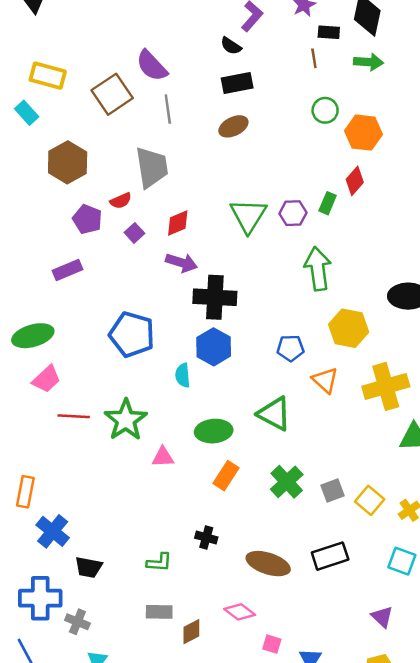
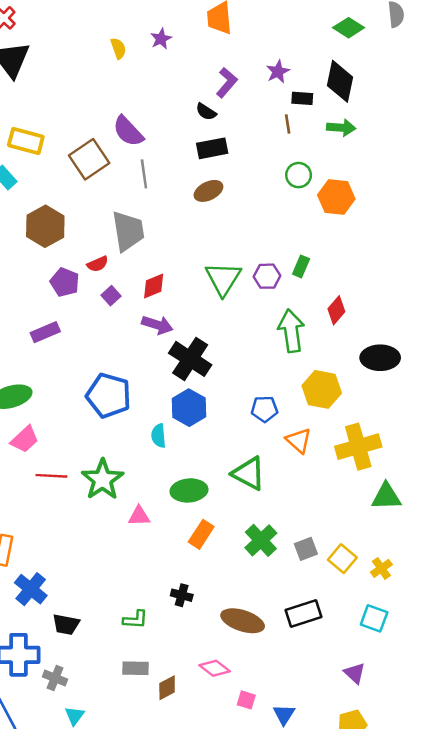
red diamond: (355, 181) -> (336, 310), moved
black cross: (215, 297) -> (190, 359), turned 30

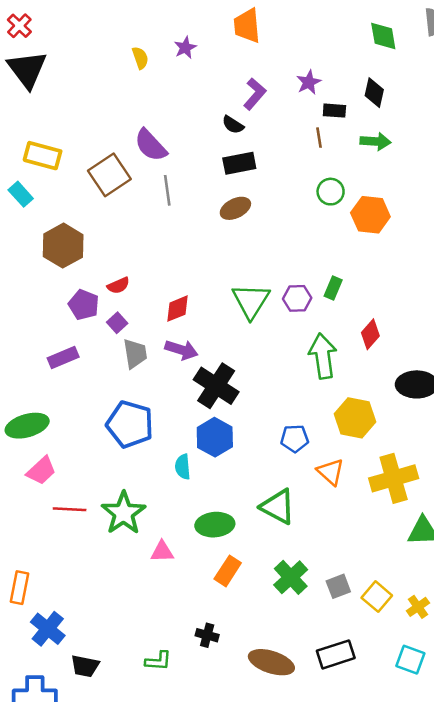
green diamond: (349, 28) -> (383, 36), turned 48
black diamond: (340, 81) -> (374, 93), size x0.7
gray trapezoid: (128, 231) -> (135, 354), moved, size x0.7
purple square: (111, 296) -> (117, 323), moved

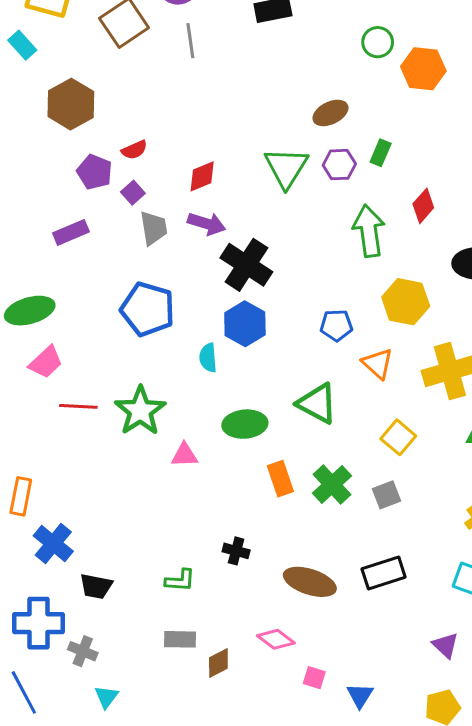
brown ellipse: (235, 208) -> (330, 113), moved
orange rectangle: (228, 571) -> (280, 479), moved, turned -52
yellow square: (377, 597) -> (398, 437), moved

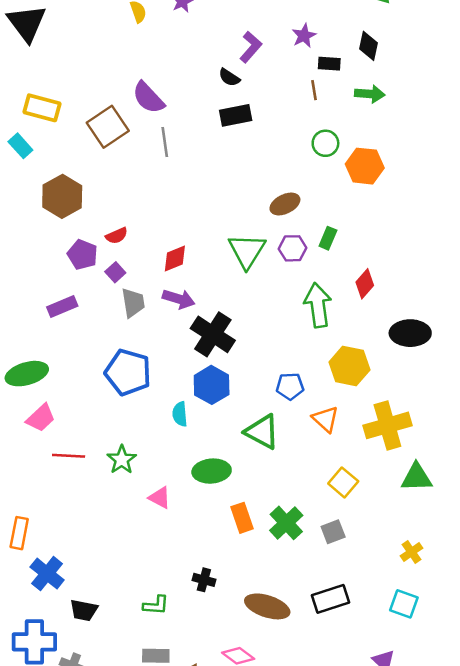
green triangle: (317, 403) -> (262, 432), moved
green star: (140, 411) -> (122, 460), size x0.7
pink triangle: (184, 455) -> (160, 498), turned 30

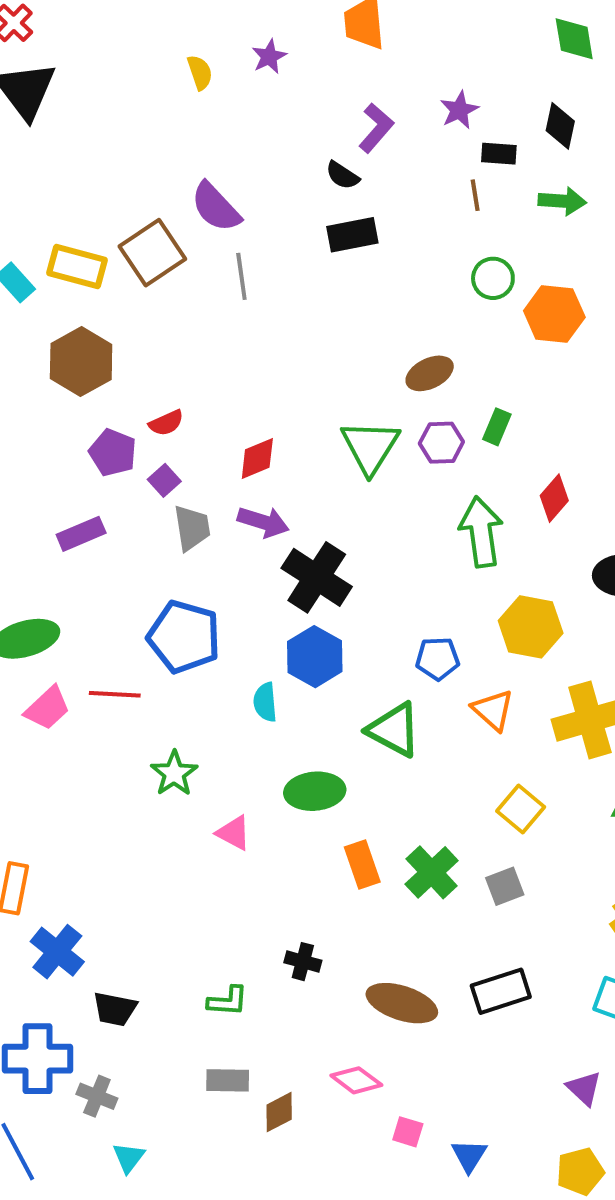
yellow rectangle: (42, 108) -> (77, 266), moved
red line: (69, 456) -> (115, 694), moved

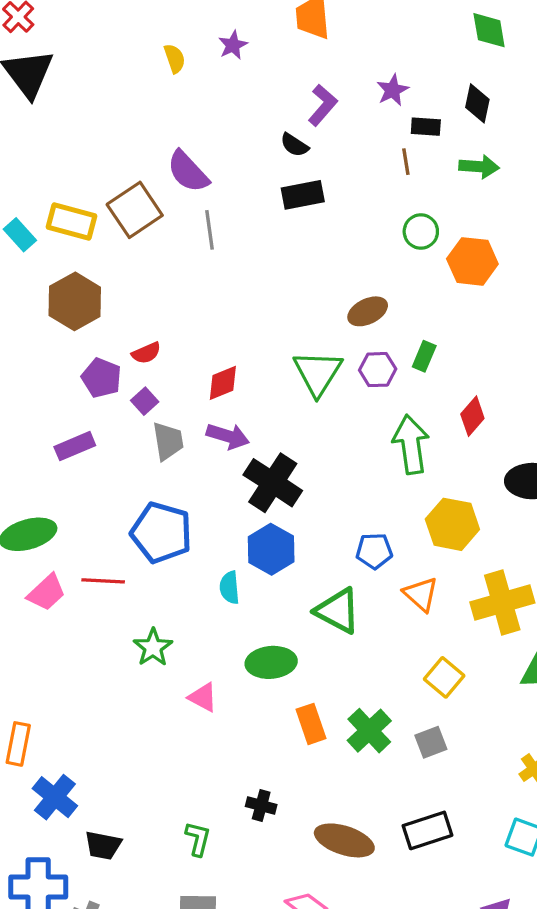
green L-shape: (228, 1001) -> (198, 839), turned -80

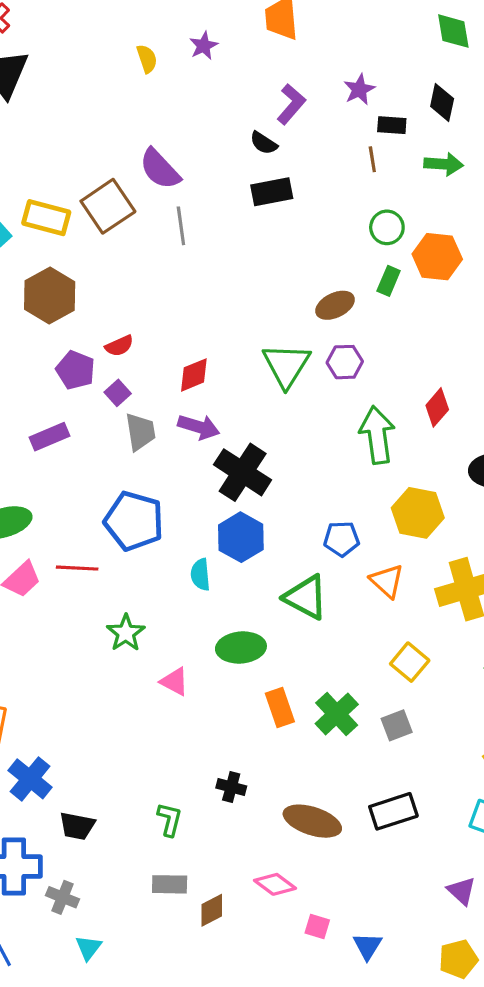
green rectangle: (424, 356) -> (389, 281), moved

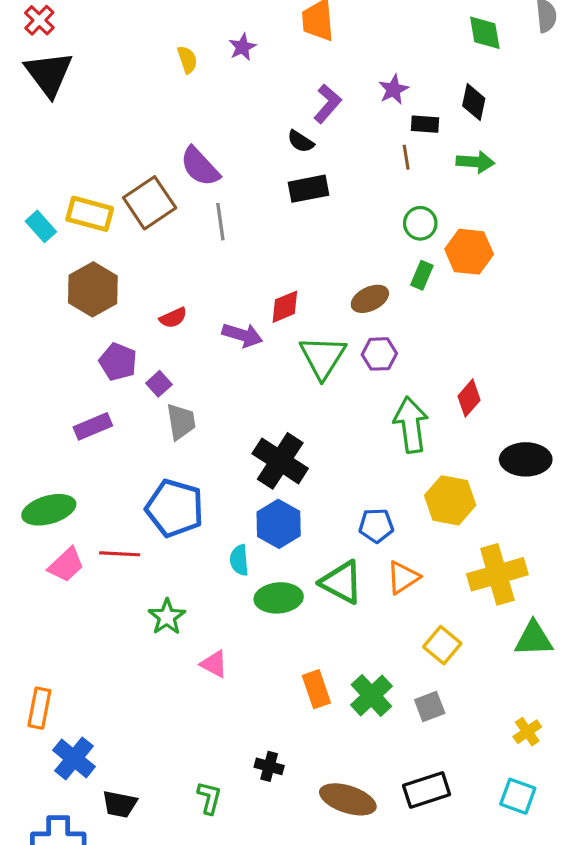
red semicircle: (119, 346) -> (173, 318), moved
red diamond: (194, 375) -> (285, 307), moved
purple arrow: (199, 427) -> (242, 335), moved
orange triangle: (387, 581) -> (403, 577), moved, turned 45
green ellipse: (241, 648) -> (279, 598), moved

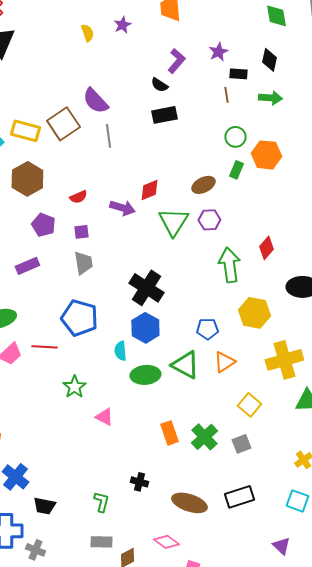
purple square: (159, 384) -> (81, 232), moved, turned 35

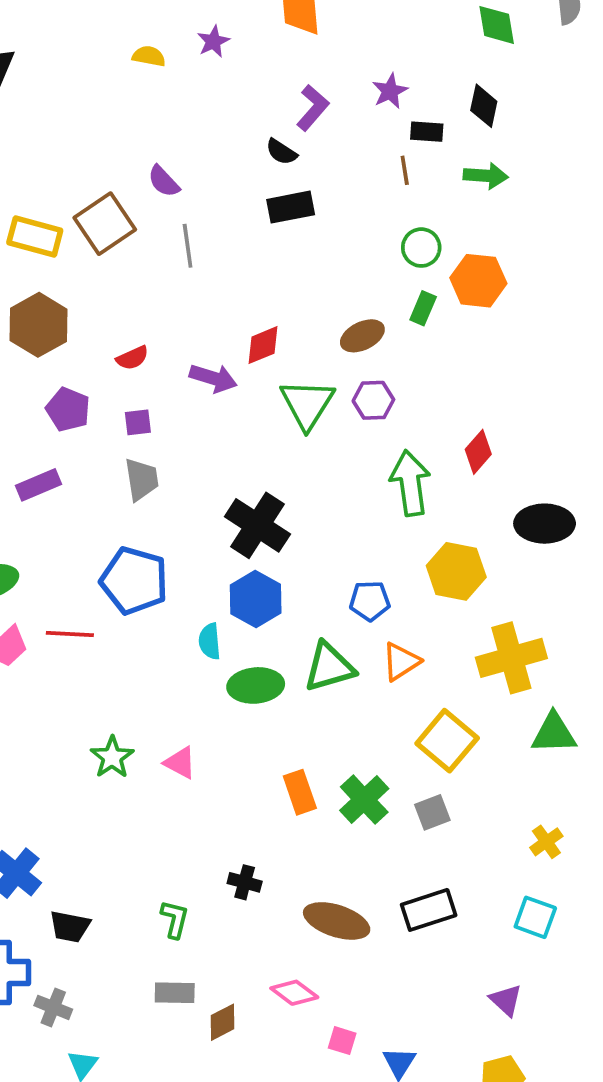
yellow semicircle: (87, 33) -> (149, 56), turned -60
purple semicircle: (95, 101) -> (164, 181), size x0.7
green triangle: (185, 365) -> (329, 667), turned -44
green star: (74, 387) -> (112, 757), moved
yellow square: (249, 405) -> (447, 741), size x1.4

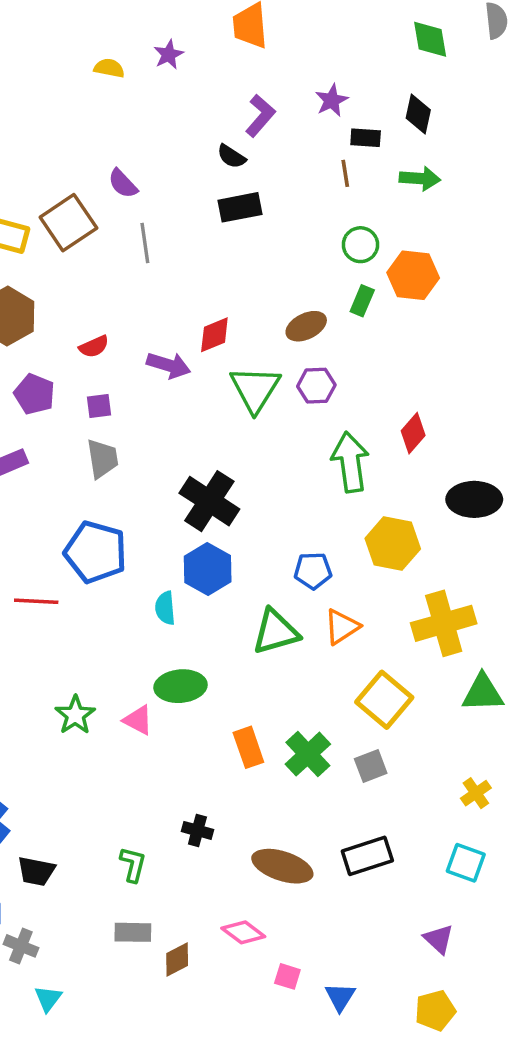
green ellipse: (256, 685) -> (181, 686), moved

